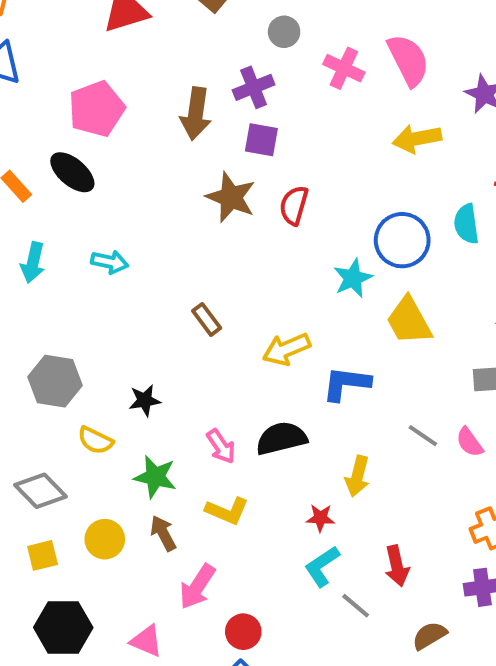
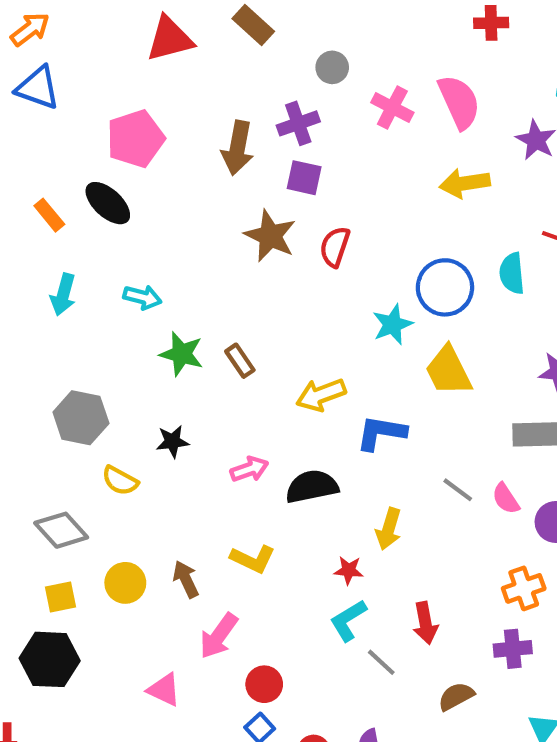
pink arrow: (221, 446) -> (249, 469), moved, turned -78
green star: (155, 477) -> (182, 354), moved
black hexagon: (63, 628) -> (50, 659), moved

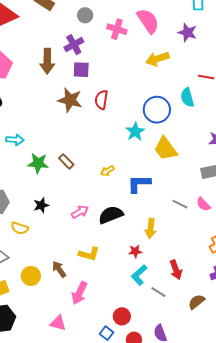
yellow arrow: (321, 395) -> (107, 171), size x0.6
red circle: (264, 684) -> (122, 316), moved

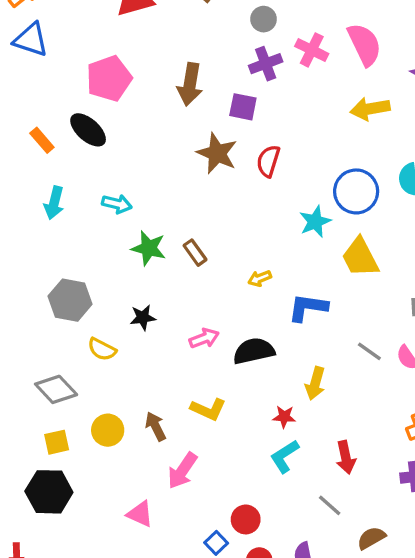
purple cross: (74, 45) -> (266, 64), moved
gray line: (158, 292) -> (330, 505), moved
brown semicircle: (196, 302) -> (371, 538), moved

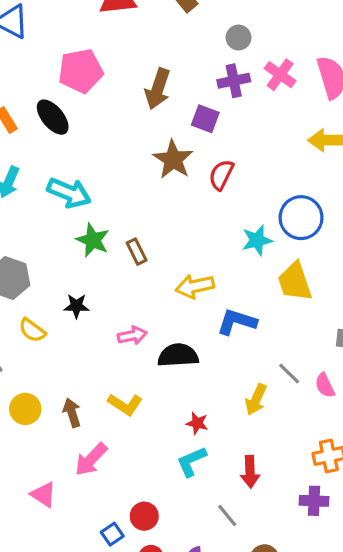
cyan arrow: (117, 204) -> (69, 193), size x1.5
yellow arrow: (260, 278) -> (195, 286), size x1.6
yellow arrow: (315, 383) -> (256, 400), moved

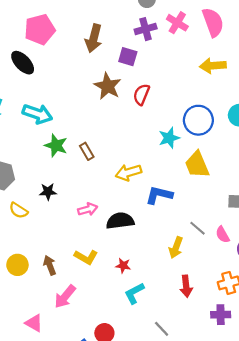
red star: (197, 423) -> (123, 266), moved
red arrow: (250, 472) -> (186, 286), moved

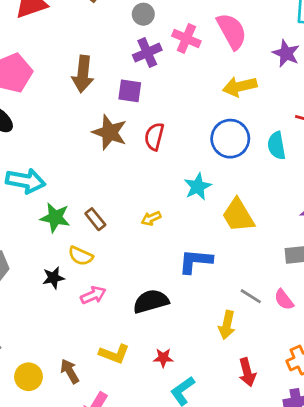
blue circle: (198, 120) -> (230, 139), moved
yellow arrow: (128, 172) -> (151, 218), moved, size x0.6
pink arrow: (88, 209) -> (93, 295), moved
yellow semicircle: (19, 210) -> (81, 256), moved

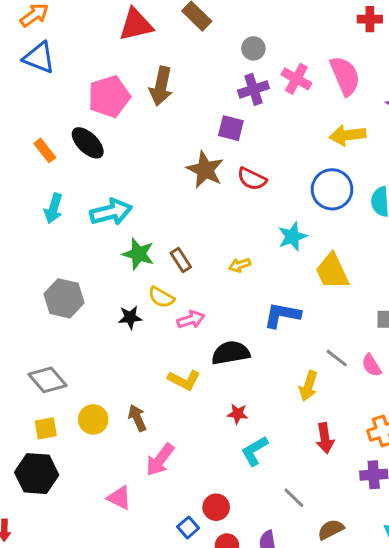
brown arrow: (83, 74) -> (161, 86), moved
red semicircle: (154, 137) -> (252, 179), turned -84
cyan arrow: (26, 181) -> (111, 212), turned -30
pink arrow: (93, 295) -> (191, 320), moved
yellow L-shape: (114, 354) -> (184, 380), moved

